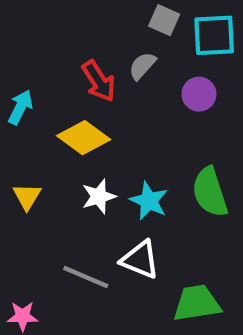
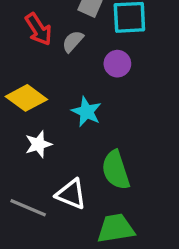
red arrow: (99, 81) -> (38, 29), moved
green semicircle: (210, 192) -> (116, 170), moved
cyan star: (149, 201) -> (86, 112), moved

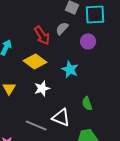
red arrow: (38, 29) -> (42, 35), moved
green semicircle: (116, 170) -> (87, 103), size x0.6

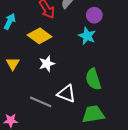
cyan star: (70, 69) -> (87, 36), moved
green semicircle: (87, 103) -> (93, 79), size x1.5

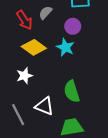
yellow diamond: (40, 36) -> (34, 47), moved
gray line: (41, 102) -> (18, 115), turned 40

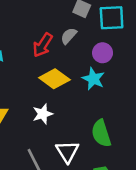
red arrow: (24, 20) -> (43, 45), turned 66
white triangle: (44, 106) -> (67, 152), turned 36

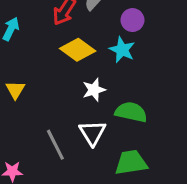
white star: (43, 114) -> (94, 90), moved
green semicircle: (101, 133) -> (131, 112), turned 120

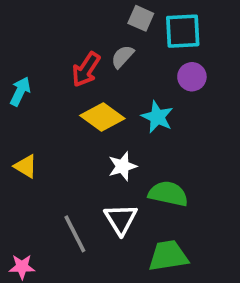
purple circle: (132, 20) -> (192, 77), moved
yellow triangle: (15, 90) -> (26, 166), turned -30

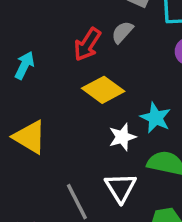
cyan star: (157, 117) -> (156, 118), moved
yellow triangle: (26, 166) -> (30, 137), size x1.5

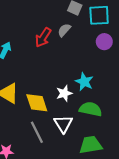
yellow diamond: (103, 90) -> (37, 103), moved, turned 35

